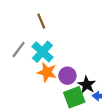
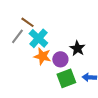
brown line: (41, 21) -> (27, 22), moved, turned -32
black star: (87, 85) -> (77, 48), moved

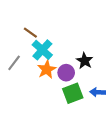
gray line: (17, 36) -> (14, 63), moved
orange star: (42, 56) -> (47, 69), turned 30

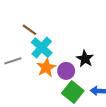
gray line: (14, 63) -> (13, 61), turned 35
green square: (73, 93) -> (73, 92), turned -30

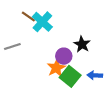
cyan cross: (42, 48) -> (42, 22), moved
orange star: (46, 68) -> (56, 68), moved

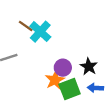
black star: (82, 44) -> (89, 66), moved
green square: (70, 76) -> (70, 89), turned 30

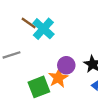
green square: (70, 89) -> (39, 87), moved

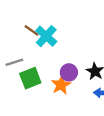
green square: (39, 87) -> (30, 78), moved

